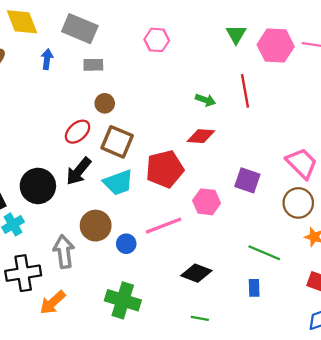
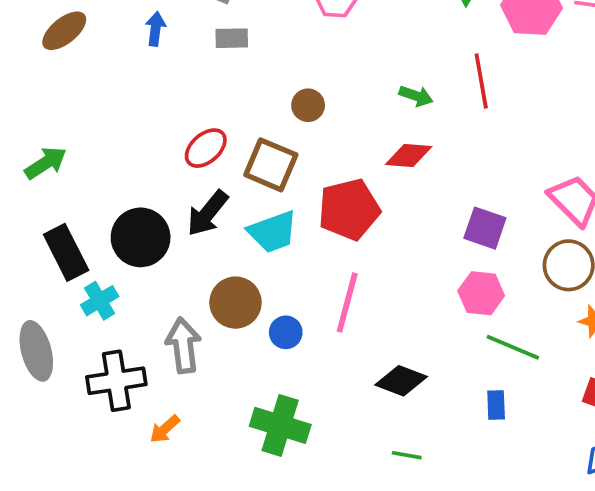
brown circle: (105, 103) -> (308, 105), moved
pink hexagon: (207, 202) -> (481, 293), moved
pink line: (164, 226) -> (347, 303), turned -54
orange arrow: (53, 303) -> (165, 429), size x0.7

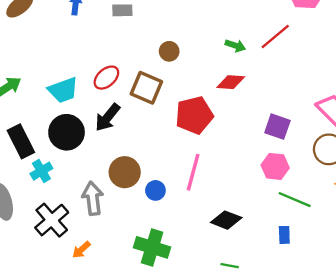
red line: (481, 81) -> (275, 36), turned 60
cyan trapezoid: (273, 232) -> (63, 90), moved
black cross: (116, 381) -> (52, 220), turned -32

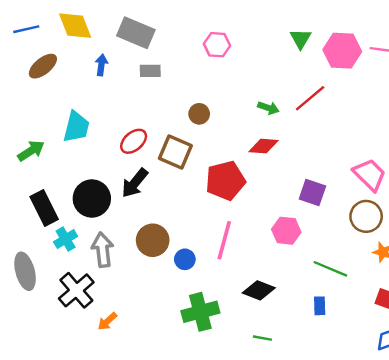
cyan trapezoid: (63, 90) -> (76, 127), moved, turned -56
pink hexagon: (275, 166) -> (286, 231), moved
gray arrow: (93, 198) -> (103, 250), moved
green cross: (152, 247) -> (200, 312), moved, turned -32

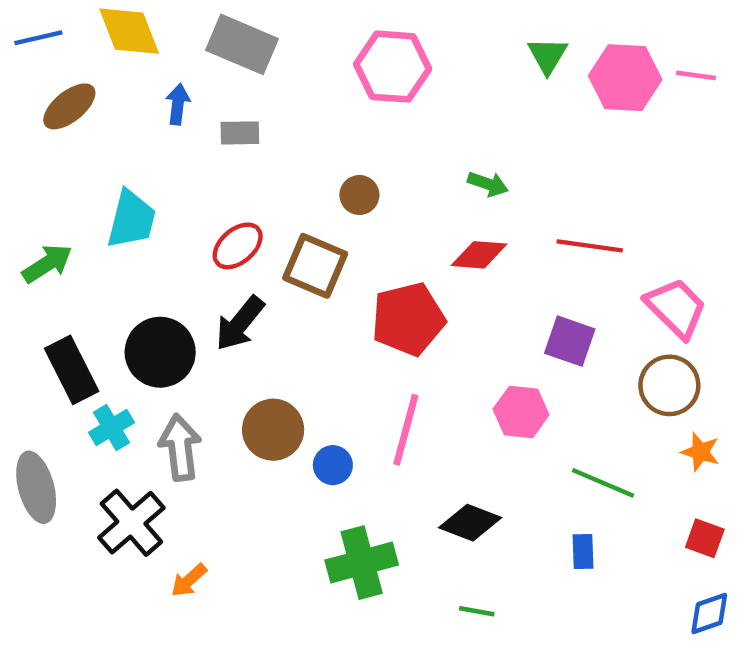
pink hexagon: (217, 45) -> (393, 67), size x1.5
gray rectangle: (150, 71) -> (240, 133), moved
red line: (310, 98) -> (590, 246), moved, turned 48

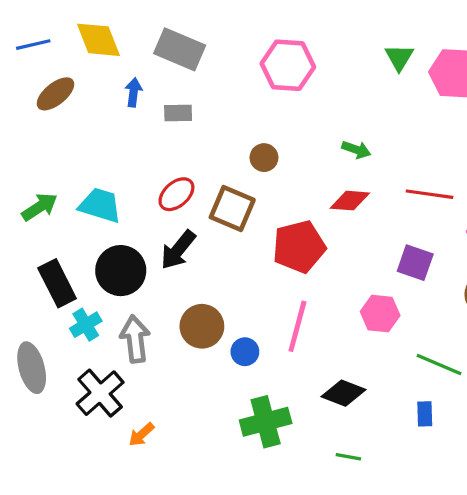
cyan trapezoid: (131, 219) -> (100, 205), moved, turned -87

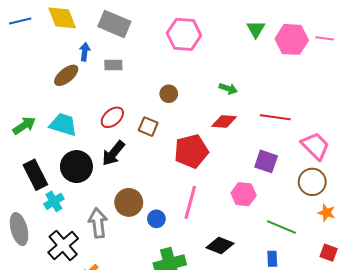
brown ellipse: (55, 94) -> (66, 75), moved
brown square: (232, 208) -> (148, 127), size x0.7
gray arrow: (135, 339) -> (98, 223), moved

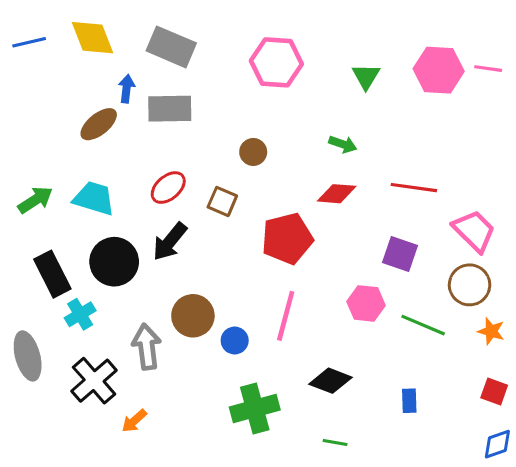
green triangle: (256, 29) -> (366, 76), moved
gray rectangle: (113, 65) -> (170, 109), size x1.6
green line: (281, 227) -> (423, 325), moved

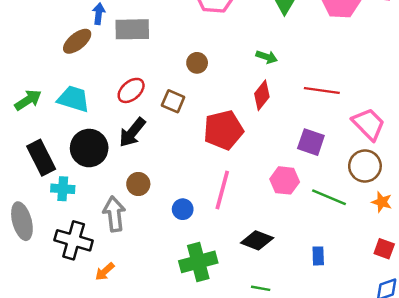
red diamond: (337, 194) -> (262, 95), turned -56
cyan cross: (80, 314) -> (63, 189), turned 35
brown circle: (193, 316) -> (138, 184), moved, size x0.7
black cross: (94, 381) -> (74, 240), turned -33

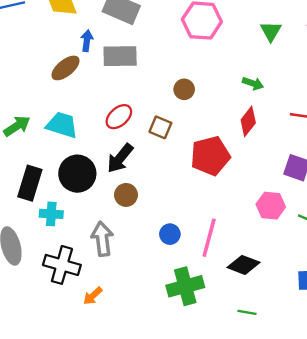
black rectangle: (41, 158) -> (30, 183), turned 44
brown circle: (138, 184) -> (126, 195), moved
pink line: (222, 190) -> (209, 238), moved

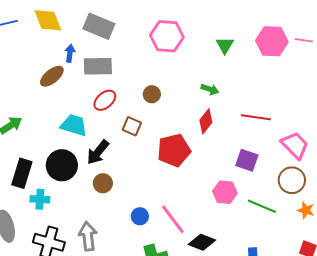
red ellipse: (119, 117) -> (105, 100), moved
cyan trapezoid: (62, 125) -> (74, 125), moved
pink line: (209, 238) -> (173, 219), turned -52
gray arrow: (102, 239) -> (88, 236), moved

